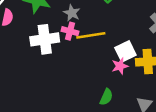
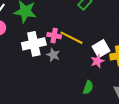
gray star: (72, 13) -> (53, 55), moved
yellow line: (91, 35) -> (72, 38), turned 40

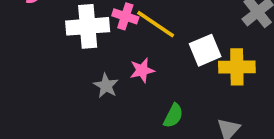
gray star: (53, 55) -> (106, 86), moved
pink star: (97, 61) -> (142, 70), moved

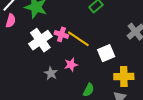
white cross: (88, 26) -> (40, 40), turned -30
yellow cross: (237, 67) -> (124, 76), moved

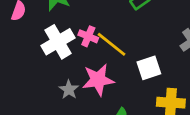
pink star: (71, 65) -> (98, 80), size x1.6

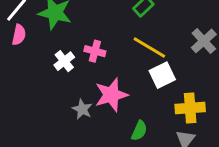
white cross: (58, 42) -> (64, 61), size x0.6
yellow line: (112, 44) -> (149, 48), moved

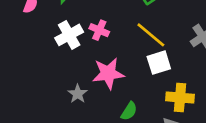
white cross: (64, 61) -> (69, 35), size x1.4
gray star: (82, 109) -> (78, 94), moved

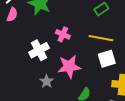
white cross: (69, 35) -> (39, 50), moved
yellow line: (151, 35) -> (101, 38), turned -30

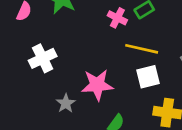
pink cross: (63, 34) -> (117, 18), moved
white cross: (39, 50) -> (43, 58), moved

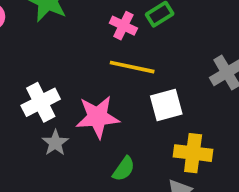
yellow line: (142, 49) -> (132, 67), moved
white cross: (43, 58) -> (41, 102), moved

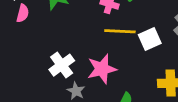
white square: (166, 105) -> (150, 39), moved

